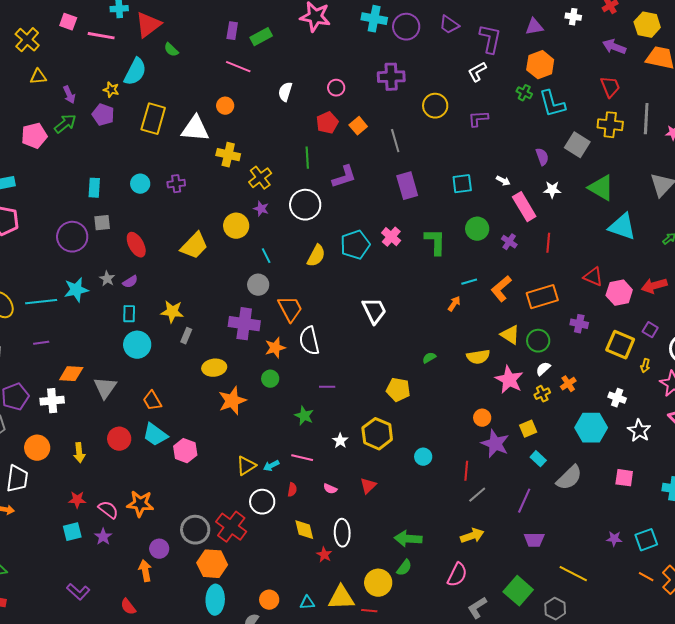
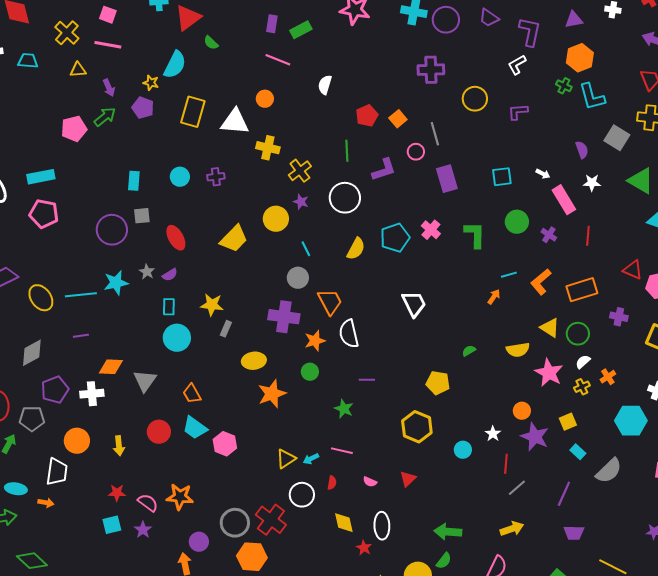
pink line: (101, 36) -> (108, 45), moved
pink circle: (336, 88) -> (416, 152), moved
white star: (340, 441) -> (493, 434), moved

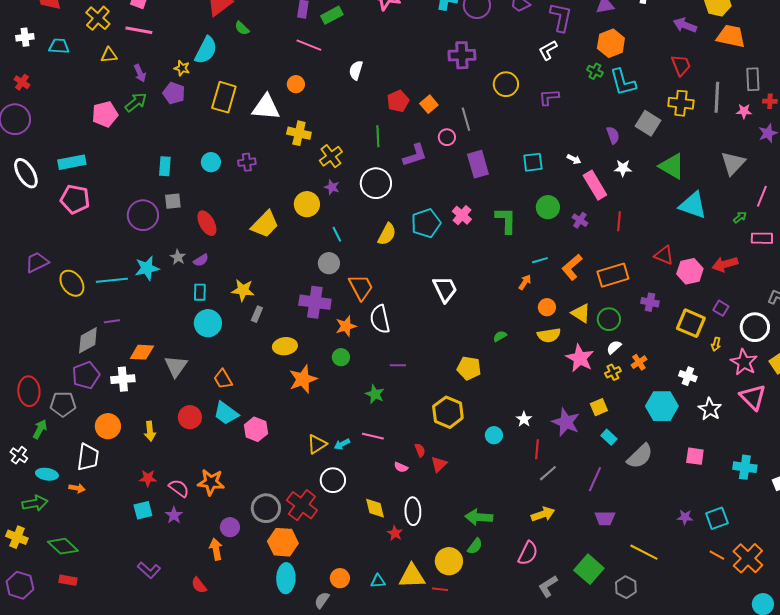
gray diamond: (32, 353) -> (88, 340), moved
orange circle: (522, 411) -> (547, 307), moved
red semicircle: (332, 483) -> (420, 450), moved, turned -32

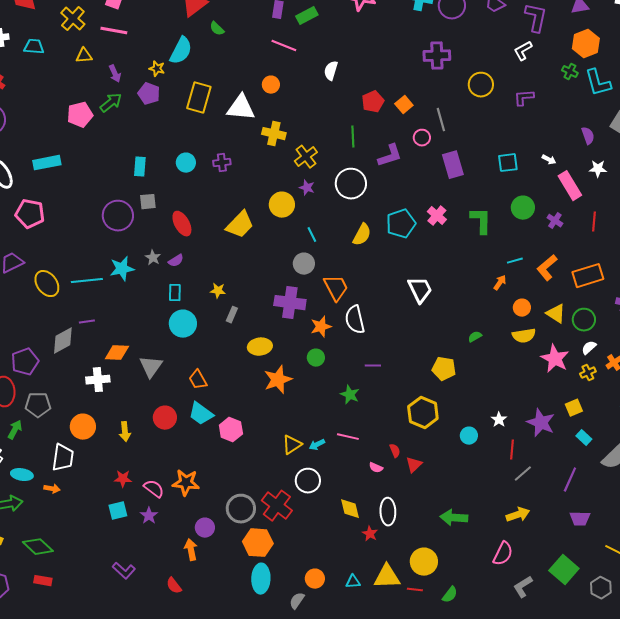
pink pentagon: (75, 199) -> (30, 214), moved
yellow star: (243, 290) -> (218, 291), size x0.7
purple pentagon: (86, 375) -> (25, 362), moved
green semicircle: (475, 546) -> (450, 595), moved

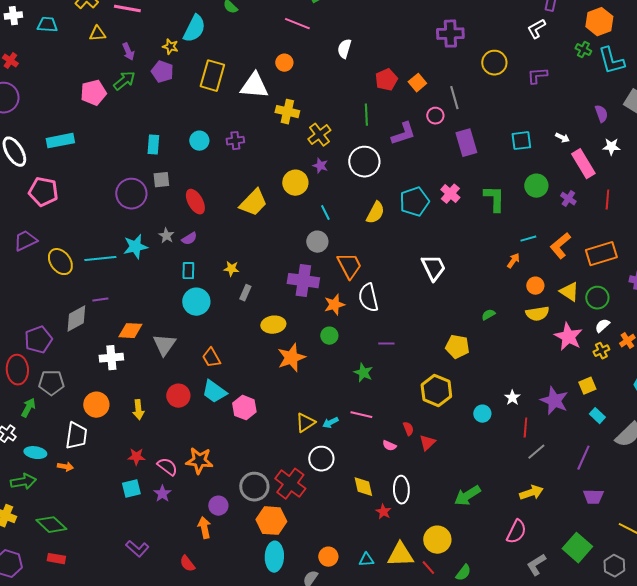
green arrow: (454, 518) -> (467, 496), turned -36
red line: (415, 590) -> (428, 568), turned 42

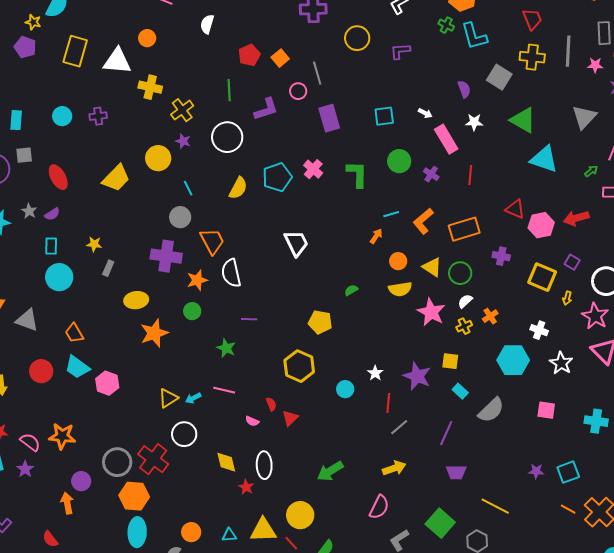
gray triangle: (164, 345) -> (27, 320), turned -45
yellow square: (587, 386) -> (450, 361), turned 30

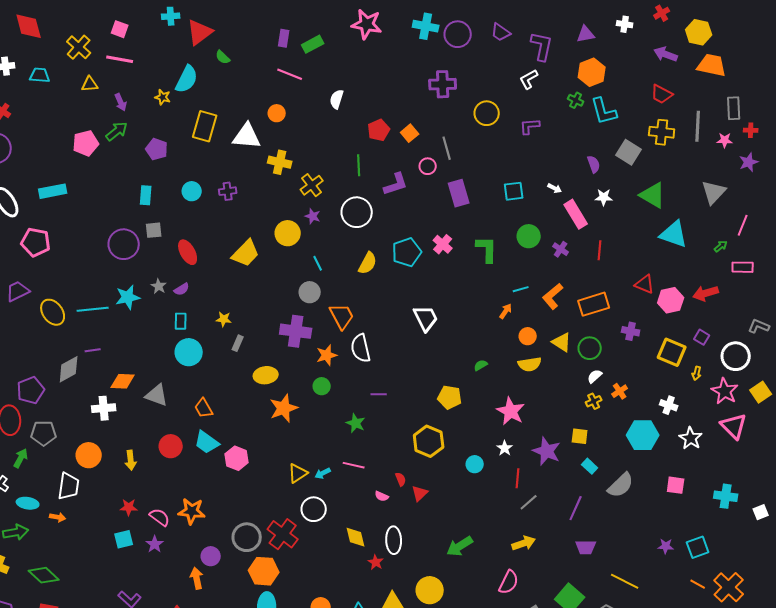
red trapezoid: (532, 19) -> (662, 94), turned 140
purple pentagon: (25, 47) -> (157, 149), moved
pink star: (431, 312) -> (511, 411), moved

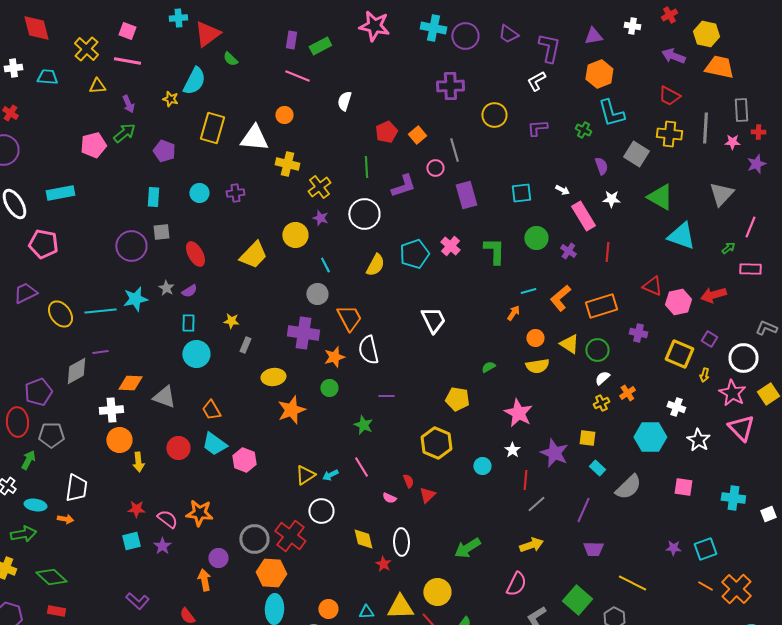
green cross: (576, 100) -> (583, 130), moved
orange circle: (89, 455) -> (119, 440), moved
pink line: (354, 465) -> (361, 467), turned 45

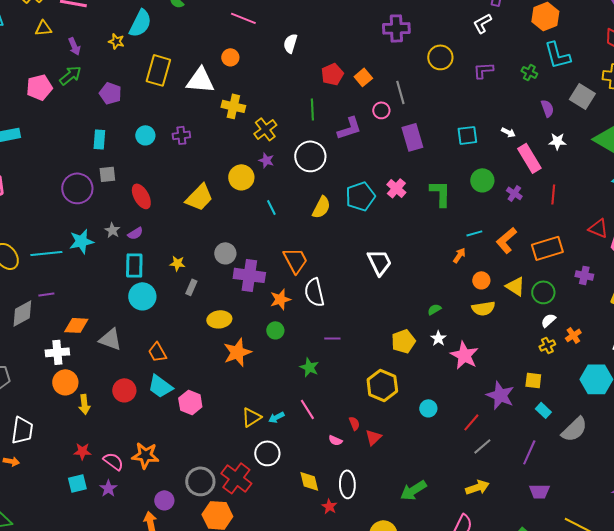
gray circle: (317, 294) -> (225, 253), moved
cyan rectangle: (188, 323) -> (134, 265), size x1.4
yellow pentagon: (457, 399) -> (403, 341), turned -30
white star: (512, 450) -> (438, 338), moved
red line: (525, 480) -> (471, 422), turned 36

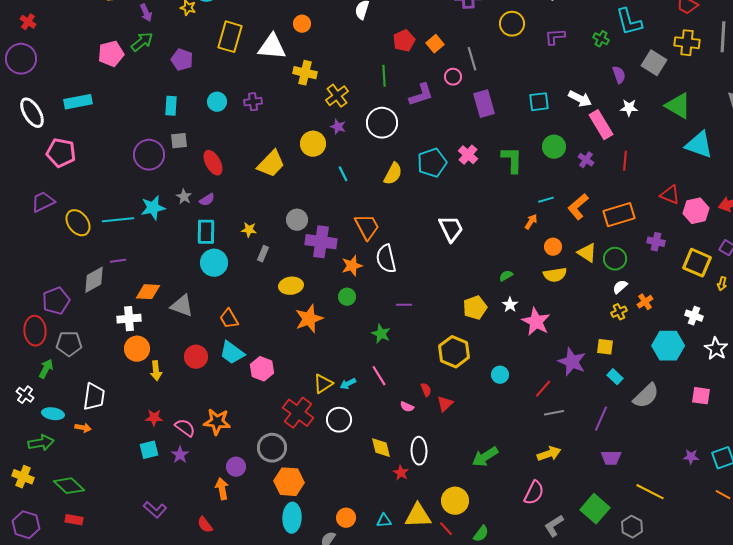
white arrow: (508, 132) -> (580, 99), size x1.6
gray line: (482, 446) -> (554, 413), turned 30
red cross: (236, 478) -> (298, 413), moved

